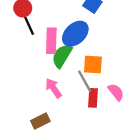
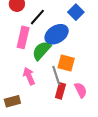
black line: (29, 25) -> (37, 17), moved, turned 54
pink rectangle: (51, 41) -> (23, 37), moved

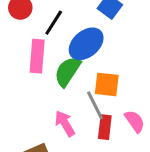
pink arrow: (29, 76) -> (65, 123), moved

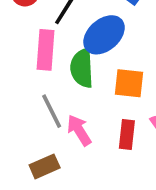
green semicircle: (68, 71) -> (82, 68), turned -36
gray line: (95, 105) -> (52, 111), moved

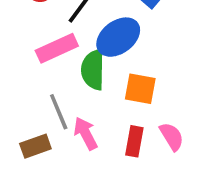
pink rectangle: (45, 50) -> (57, 48), turned 57
brown rectangle: (45, 166) -> (35, 146), moved

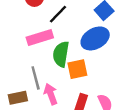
blue ellipse: (118, 37) -> (95, 38), moved
orange square: (140, 89) -> (77, 69), moved, turned -30

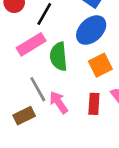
orange square: (77, 69) -> (100, 65), moved

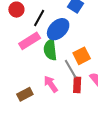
blue ellipse: (91, 30) -> (58, 29), moved
gray line: (38, 89) -> (71, 69), moved

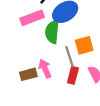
brown rectangle: (25, 94) -> (28, 74), moved

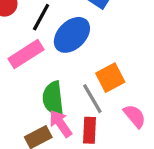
green semicircle: (52, 32) -> (53, 99), moved
red rectangle: (73, 75) -> (89, 130), moved

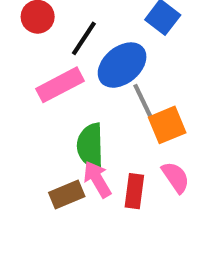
gray line: (92, 99) -> (144, 104), moved
pink semicircle: (135, 116) -> (176, 177), moved

